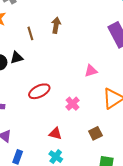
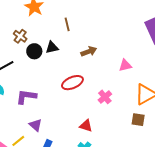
brown arrow: (56, 25) -> (89, 51), moved, turned 56
brown square: (95, 133) -> (138, 120), moved, turned 32

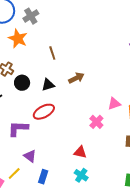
black triangle: (52, 48) -> (48, 85), moved
pink triangle: (125, 65) -> (114, 104), moved
red ellipse: (72, 83) -> (44, 112), moved

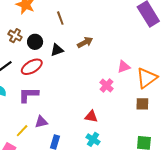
black circle: (22, 83) -> (35, 42), moved
red ellipse: (44, 112) -> (32, 67), moved
purple triangle: (30, 156) -> (41, 122), turned -48
yellow line: (14, 173) -> (22, 131), moved

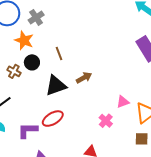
black circle: (35, 42) -> (32, 62), moved
black triangle: (57, 50) -> (56, 86), size x1.6
red ellipse: (32, 67) -> (53, 119), moved

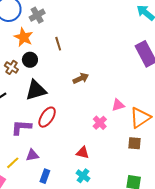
brown line: (59, 54) -> (58, 44), moved
black triangle: (56, 86) -> (36, 90), moved
red ellipse: (53, 119) -> (47, 117), turned -30

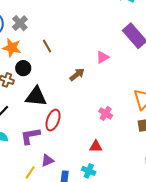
black triangle: (36, 90) -> (36, 96), turned 35
pink triangle: (118, 105) -> (103, 57), moved
cyan cross: (83, 176) -> (89, 171), moved

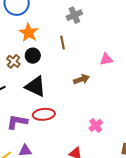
gray cross: (20, 23) -> (74, 15), moved
pink triangle: (103, 57) -> (106, 59), moved
red ellipse: (53, 120) -> (44, 114), turned 45

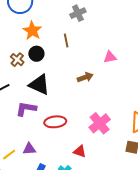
red ellipse: (44, 114) -> (55, 122), moved
purple L-shape: (17, 122) -> (26, 109), moved
pink cross: (96, 125) -> (100, 123), size x1.5

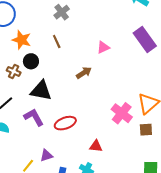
purple L-shape: (26, 109) -> (34, 117), turned 65
pink cross: (100, 123) -> (122, 113), moved

